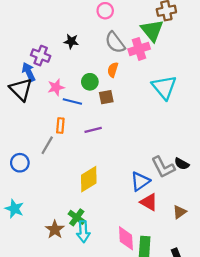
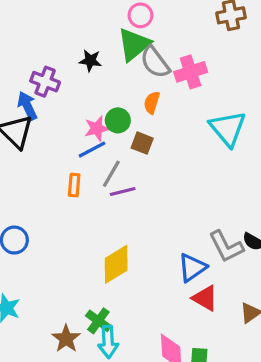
green triangle: (152, 30) -> (134, 44), moved, turned 30
pink star: (56, 87) -> (97, 128), moved
brown square: (106, 97) -> (142, 143), turned 32
blue line: (72, 101) -> (92, 150), turned -42
gray line: (47, 145) -> (111, 174), moved

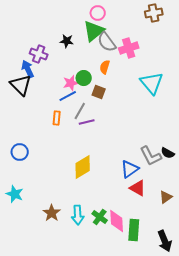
green cross: (98, 321) -> (100, 217), moved

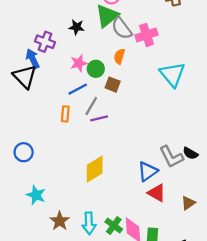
pink star: (71, 83) -> (79, 63), moved
cyan star: (15, 194) -> (36, 195), moved

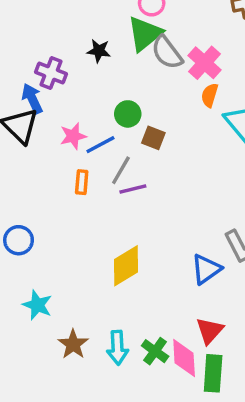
pink cross: (146, 35) -> (205, 63), turned -30
orange semicircle: (119, 56) -> (210, 95), moved
pink star: (79, 63) -> (73, 136), moved
red triangle: (157, 193) -> (210, 331), moved, turned 42

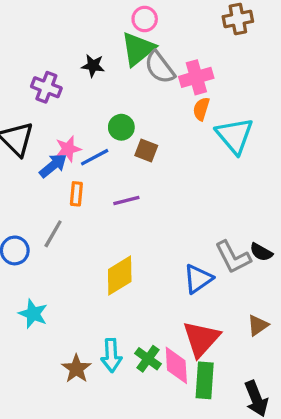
pink cross: (205, 63) -> (196, 77), turned 32
blue arrow: (32, 99) -> (53, 166), moved, turned 76
gray line: (121, 170) -> (53, 234), moved
red triangle: (210, 331) -> (201, 339), size x1.4
brown star: (73, 344) -> (76, 369), moved

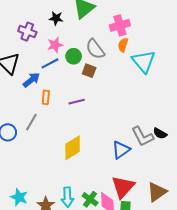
gray semicircle: (160, 67) -> (95, 49), moved
pink star: (68, 149) -> (55, 45), moved
blue line: (95, 157) -> (50, 63), moved
cyan star: (33, 314) -> (19, 197), moved
brown triangle: (258, 325) -> (157, 192), moved, size x1.5

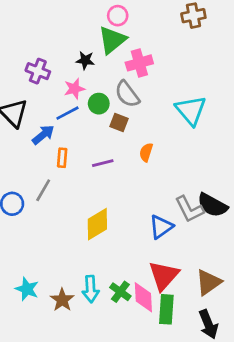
black star: (56, 18) -> (85, 60), moved
pink cross: (120, 25) -> (139, 63), moved
orange semicircle: (123, 45) -> (146, 152), moved
black semicircle: (160, 133) -> (212, 205), size x1.6

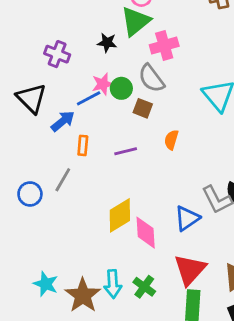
pink star: (74, 89) -> (103, 84), moved
pink diamond: (143, 297) -> (146, 233), moved
brown star: (62, 300) -> (83, 295), size x1.4

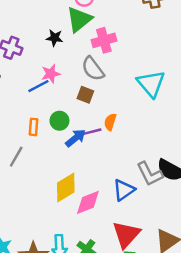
green circle: (121, 88) -> (59, 121), moved
blue arrow: (63, 121) -> (76, 138), moved
purple line: (126, 151) -> (92, 132), moved
pink diamond: (146, 233) -> (88, 202), turned 72

